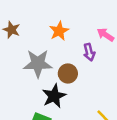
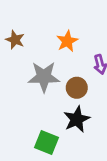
black star: (54, 96) -> (77, 119), moved

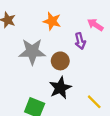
orange star: (67, 41) -> (52, 21), turned -30

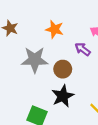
purple arrow: (80, 41) -> (83, 49), turned 140

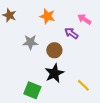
gray star: (35, 60) -> (30, 42), size x0.7

